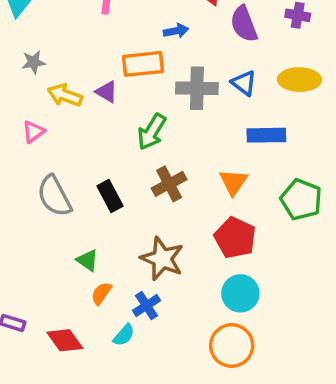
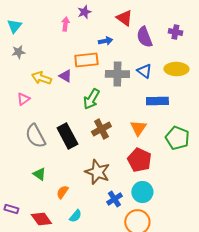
gray star: (34, 62) -> (18, 52), moved
black rectangle: (110, 196) -> (67, 136), size x1.4
green triangle: (87, 260) -> (39, 174), moved
blue cross: (146, 306) -> (114, 199), moved

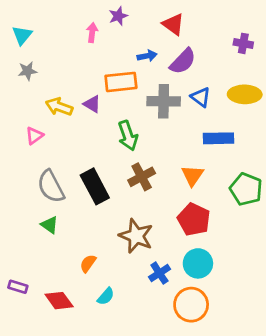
purple semicircle: (144, 37) -> (183, 61), moved, turned -115
green arrow: (91, 99) -> (128, 136), turned -50
green triangle: (39, 174) -> (49, 225), moved

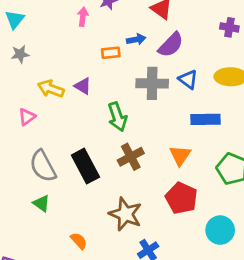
orange rectangle: (121, 82) -> (111, 53), moved, size x0.6
orange semicircle: (88, 263) -> (79, 241), turned 102
cyan circle: (198, 263) -> (220, 230), moved

